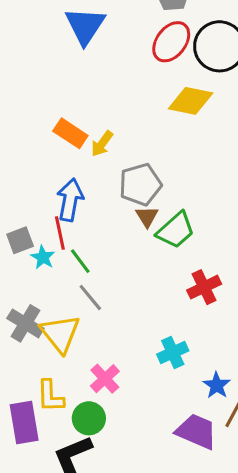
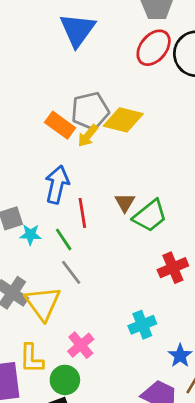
yellow diamond: (191, 101) -> (123, 120), moved
gray pentagon: (140, 185) -> (90, 111), moved
red line: (60, 233) -> (82, 213), moved
cyan star: (43, 257) -> (30, 235), turned -30

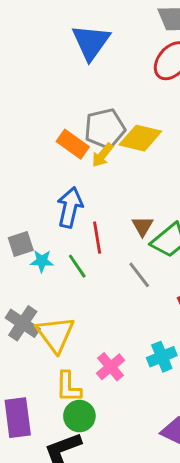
gray line: (71, 272) -> (139, 275), moved
pink cross: (81, 345) -> (111, 367), moved
yellow L-shape: (31, 359) -> (68, 387), moved

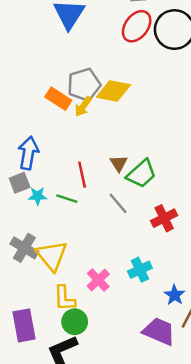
blue arrow: (70, 207) -> (28, 153), moved
green line: (77, 266) -> (67, 199), turned -35

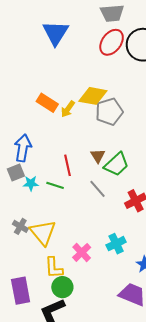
gray pentagon: (84, 85) -> (109, 112), moved
gray cross: (24, 248) -> (20, 226), size x0.7

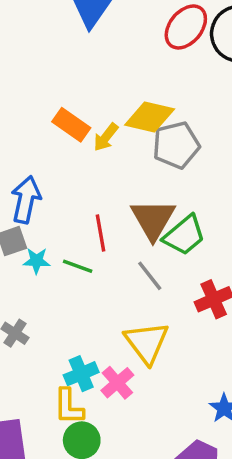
brown triangle: (98, 156) -> (153, 219), size x1.8
yellow triangle: (43, 233) -> (147, 342), moved
cyan cross: (116, 244) -> (81, 374), moved

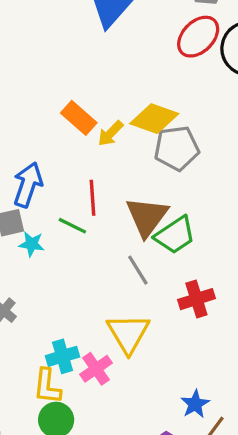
red line: (100, 233) -> (92, 198), moved
green line: (78, 266) -> (72, 226), moved

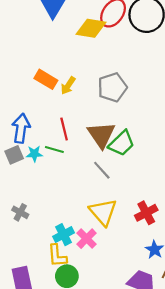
yellow diamond: (154, 119) -> (91, 28), moved
cyan star: (32, 244) -> (34, 154), moved
red cross: (196, 299) -> (146, 213), moved

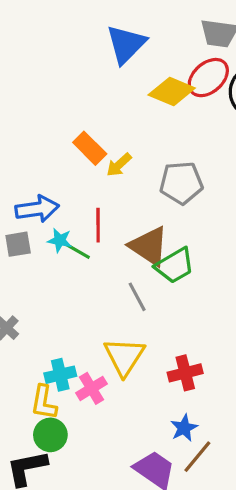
blue arrow: (21, 128) -> (37, 209), turned 60
brown triangle: (101, 135) -> (149, 246), turned -36
cyan star: (34, 154) -> (60, 240), moved

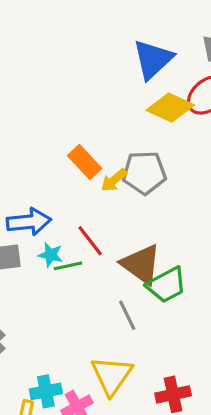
blue triangle: (126, 44) -> (153, 59), moved
gray pentagon: (181, 183) -> (144, 173), moved
red line: (98, 225) -> (90, 241), turned -40
green line: (77, 251) -> (68, 266), turned -44

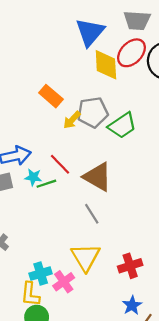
yellow diamond: (170, 108) -> (106, 65), turned 68
orange rectangle: (85, 162) -> (51, 96), moved
green trapezoid: (166, 285) -> (122, 125), moved

